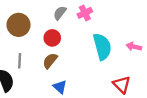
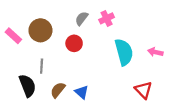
brown semicircle: (50, 61) -> (58, 90), moved

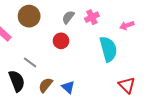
brown circle: (40, 30) -> (29, 16), moved
pink arrow: (155, 52) -> (127, 25), moved, turned -32
gray line: (42, 66) -> (30, 62), turned -56

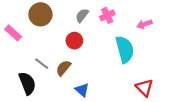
brown semicircle: (46, 85) -> (63, 68), moved

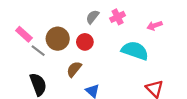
brown circle: (40, 14) -> (58, 39), moved
cyan semicircle: (125, 49) -> (135, 51), turned -56
gray line: (42, 64) -> (38, 51), moved

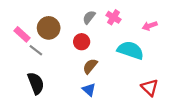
pink cross: (118, 17) -> (114, 17), turned -32
brown circle: (58, 39) -> (49, 28), moved
brown semicircle: (74, 69) -> (90, 66), moved

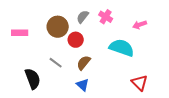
brown circle: (49, 28) -> (58, 27), moved
pink rectangle: (22, 34) -> (20, 33), turned -42
gray line: (36, 50) -> (56, 63), moved

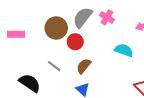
gray semicircle: (83, 17) -> (83, 17), size x1.5
cyan semicircle: (122, 48) -> (124, 50), size x0.7
black semicircle: (33, 79) -> (30, 83), turned -35

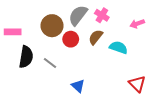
brown semicircle: (84, 66) -> (96, 37), moved
black semicircle: (30, 83) -> (26, 57), moved, turned 65

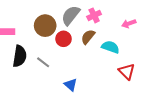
pink cross: (102, 15) -> (94, 15), turned 32
red triangle: (137, 84) -> (127, 71), moved

